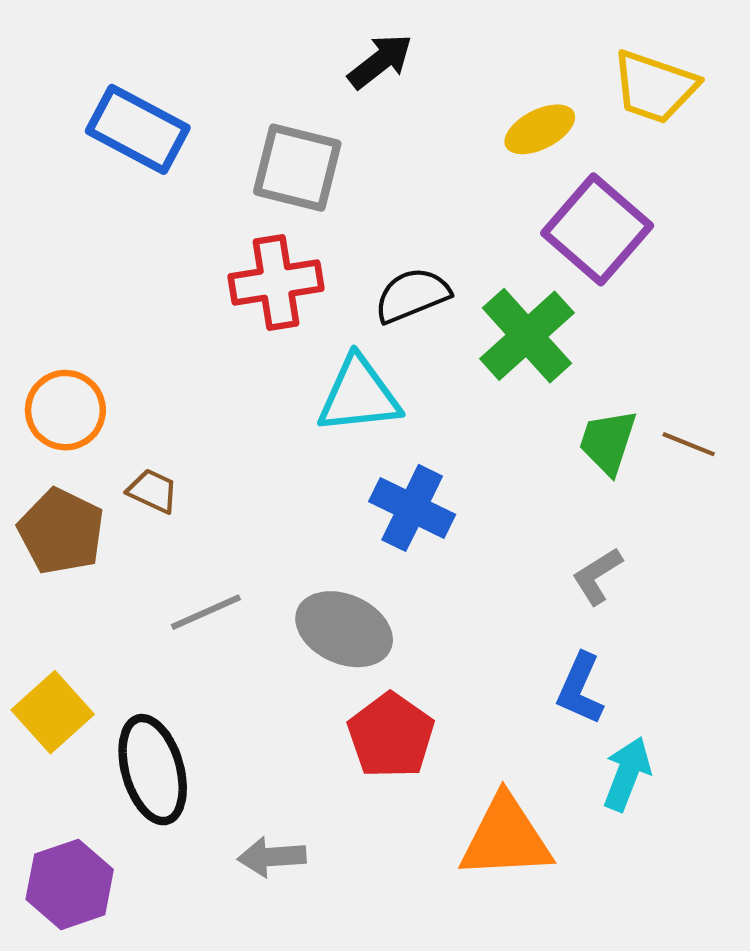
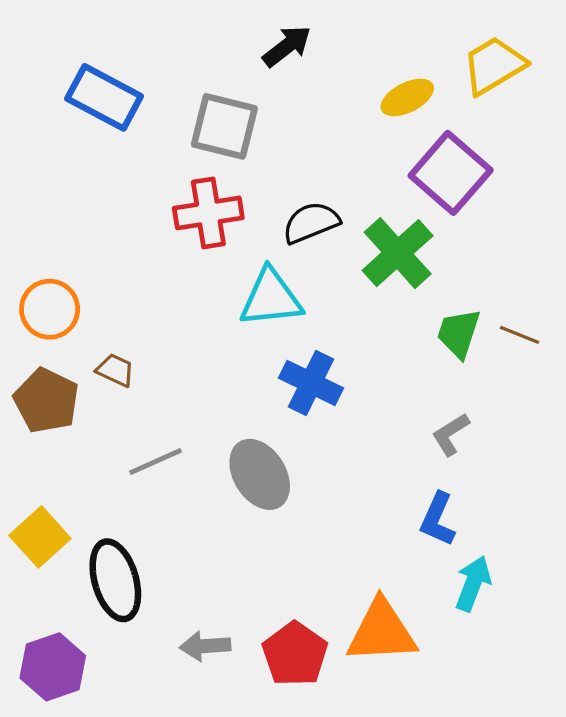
yellow trapezoid: (655, 87) -> (494, 65), turned 130
gray ellipse: (344, 629) -> (260, 474), turned 34
red pentagon: (391, 736) -> (295, 654), moved

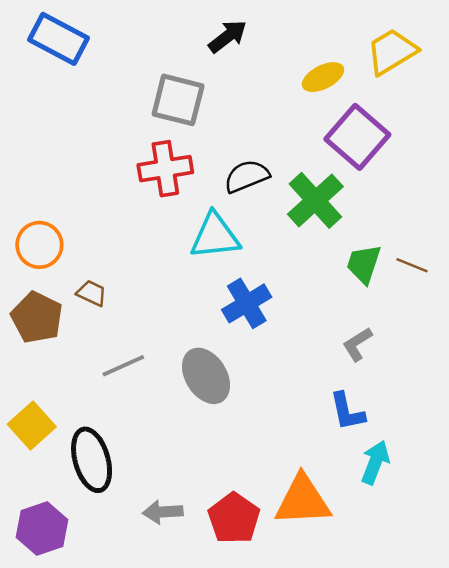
blue rectangle: (104, 97) -> (58, 39), moved
blue cross: (311, 383) -> (247, 303), turned 33
blue L-shape: (438, 519) -> (347, 412), turned -36

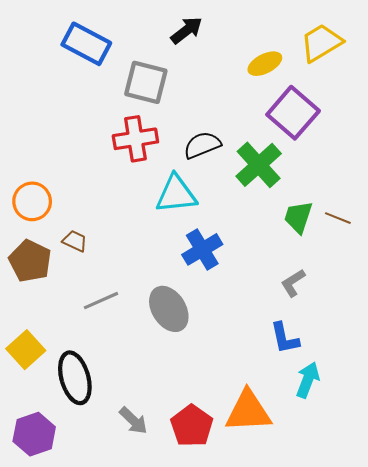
blue rectangle: (58, 39) -> (86, 44), moved
gray arrow: (163, 512) -> (133, 421), turned -132

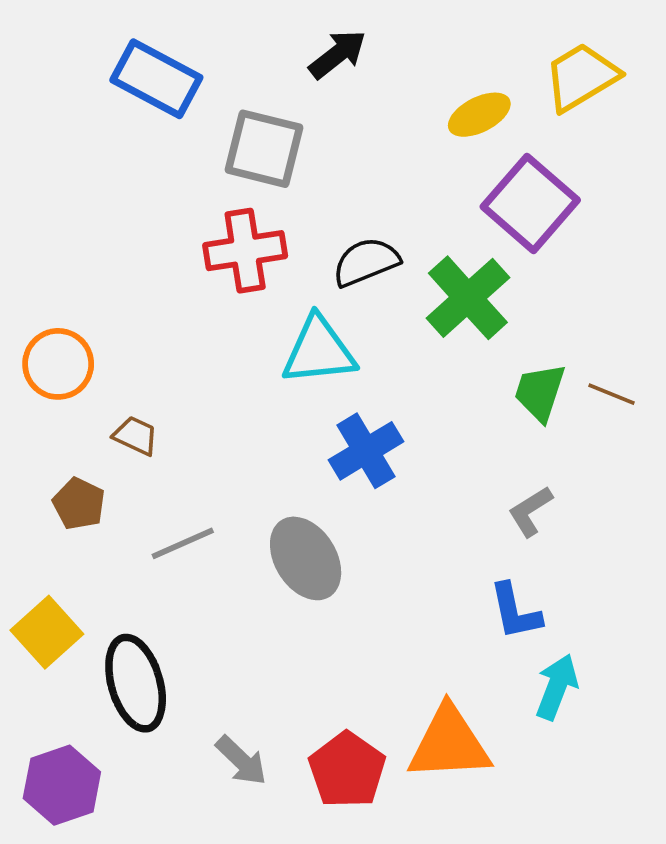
brown pentagon: (30, 261) -> (79, 504), moved, size x0.7

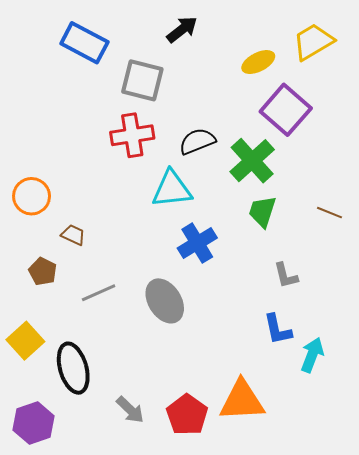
green trapezoid: (540, 392) -> (262, 211), moved
gray L-shape: (530, 511) -> (286, 276), turned -72
cyan arrow: (557, 687) -> (312, 355), moved

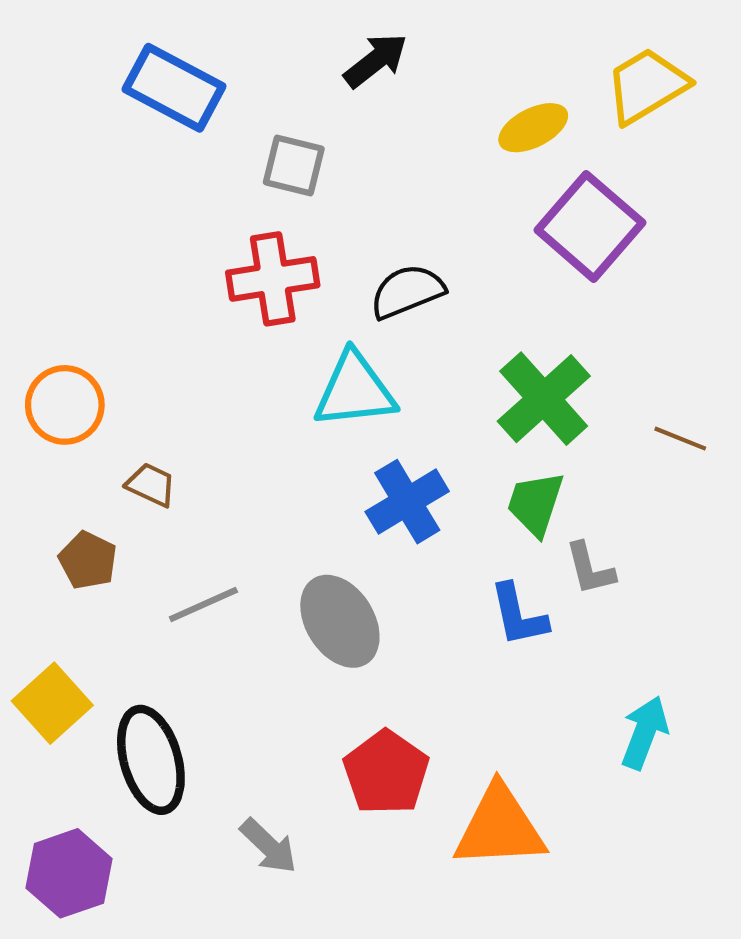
gray square: (142, 80) -> (294, 165), size x0.7
green cross: (252, 161) -> (544, 399), moved
green trapezoid: (262, 211) -> (535, 504), moved
blue L-shape: (278, 329) -> (518, 615), moved
red pentagon: (187, 415) -> (386, 773), moved

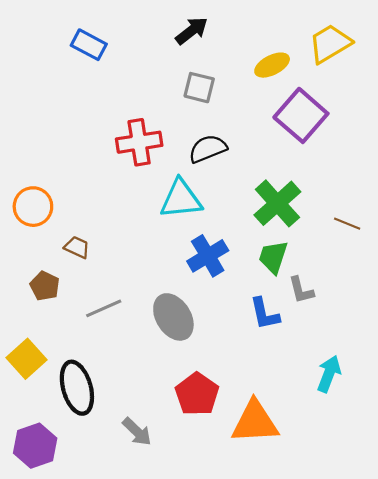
blue rectangle: (174, 88) -> (89, 45), size x0.7
gray square: (294, 165) -> (199, 88), moved

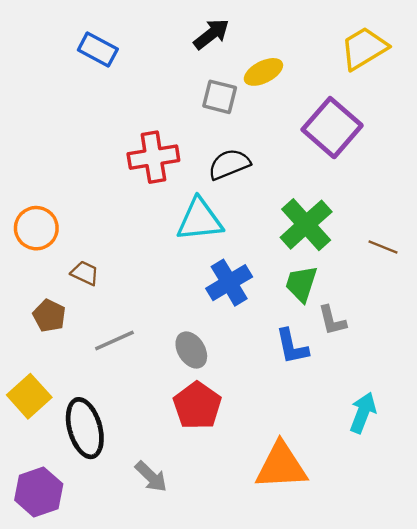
yellow ellipse: (272, 65) -> (263, 72), moved
gray ellipse: (173, 317) -> (191, 350), size x0.7
red pentagon: (197, 394) -> (197, 406), moved

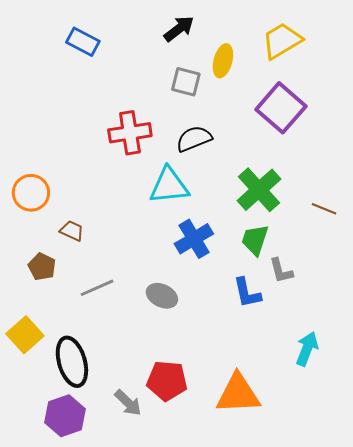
yellow trapezoid: (364, 48) -> (282, 41), moved
yellow ellipse: (263, 72) -> (223, 61), turned -48
gray ellipse: (191, 350) -> (162, 296), turned -32
red pentagon: (197, 406) -> (167, 381), moved, turned -30
purple hexagon: (39, 492) -> (65, 416), moved

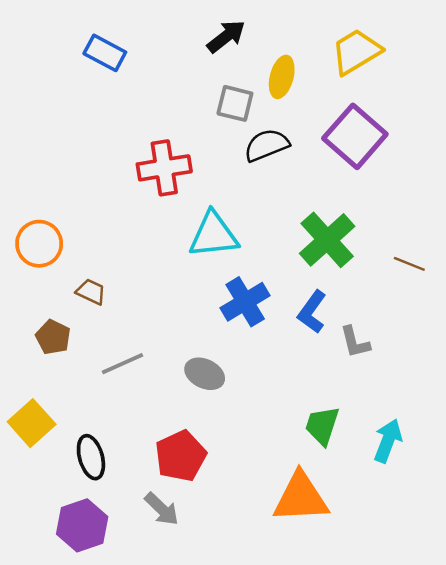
black semicircle: (194, 139) -> (267, 145), moved
green trapezoid: (255, 240) -> (322, 426), moved
blue L-shape: (247, 293) -> (312, 312), moved, turned 48
black ellipse: (72, 362) -> (91, 457), size x0.7
red pentagon: (167, 381) -> (181, 456), moved, turned -30

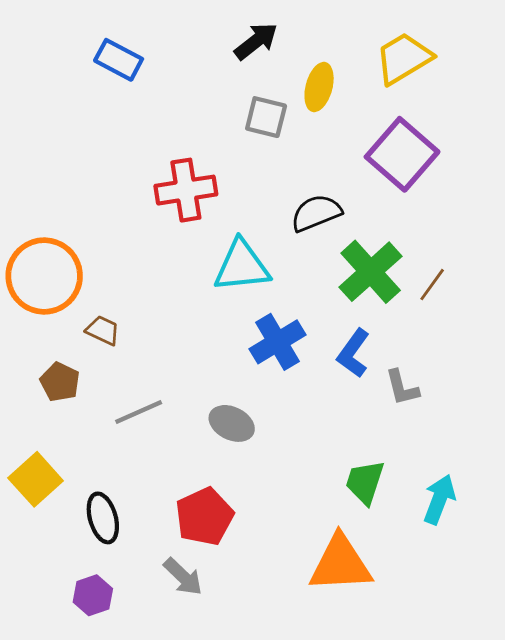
black semicircle: (267, 145) -> (316, 213), moved
orange circle: (39, 244) -> (44, 276), size x1.4
brown line: (409, 264) -> (432, 285), moved, turned -76
purple hexagon: (82, 525) -> (93, 595), size x0.7

